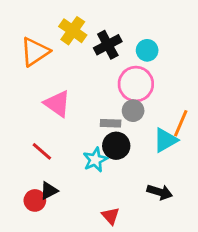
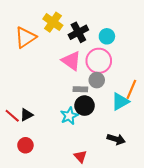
pink triangle: (57, 104) -> (71, 61), moved
red line: (42, 151) -> (12, 116), moved
black triangle: (49, 191) -> (26, 115), moved

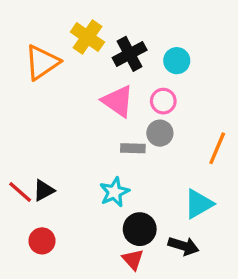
pink circle: (99, 61) -> (163, 101), size x0.6
cyan triangle: (120, 102) -> (199, 204), moved
black circle: (85, 106) -> (140, 229), moved
black arrow: (116, 139) -> (183, 246), moved

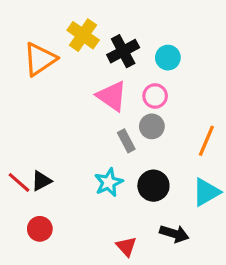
gray rectangle: (133, 148) -> (126, 141), turned 60
cyan triangle: (199, 204) -> (206, 192), moved
black circle: (140, 229) -> (153, 186), moved

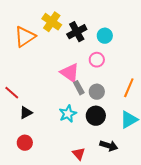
pink triangle: (112, 96) -> (70, 73), moved
gray circle: (152, 126) -> (97, 92), moved
red line: (19, 182) -> (12, 93), moved

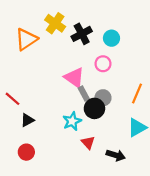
black circle: (96, 116) -> (94, 108), moved
red triangle: (79, 154) -> (88, 142), moved

